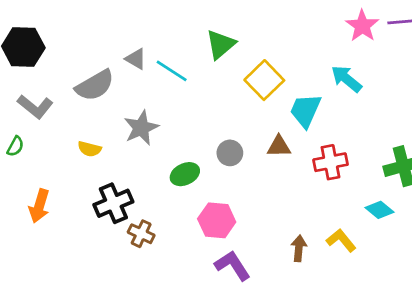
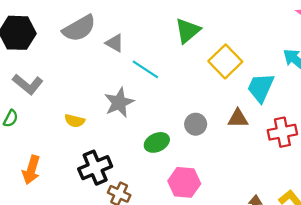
cyan line: (172, 71) -> (145, 69), moved
gray semicircle: (95, 85) -> (79, 28), moved

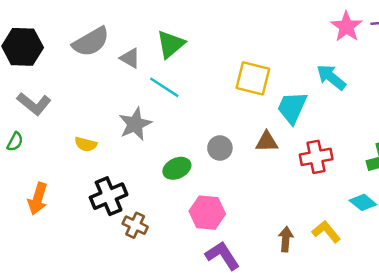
green triangle: (188, 31) -> (171, 44), moved
yellow square: (225, 61) -> (253, 78), turned -32

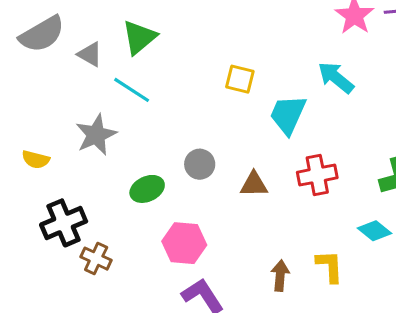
yellow square: (253, 78) -> (240, 79), size x0.7
brown triangle: (267, 142) -> (254, 184), moved
yellow L-shape: (326, 232) -> (330, 266), turned 36

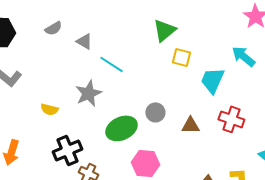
gray semicircle: (42, 34) -> (53, 28), size x0.6
green triangle: (139, 37) -> (164, 30), moved
red cross: (317, 175) -> (231, 119), turned 30
green ellipse: (147, 189) -> (121, 128), size x1.4

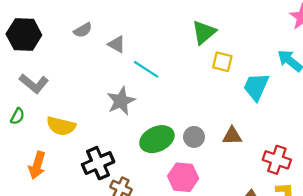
yellow semicircle: (49, 109) -> (61, 126), moved, size x1.5
gray circle: (155, 112) -> (194, 137), moved
red cross: (231, 119) -> (277, 160), moved

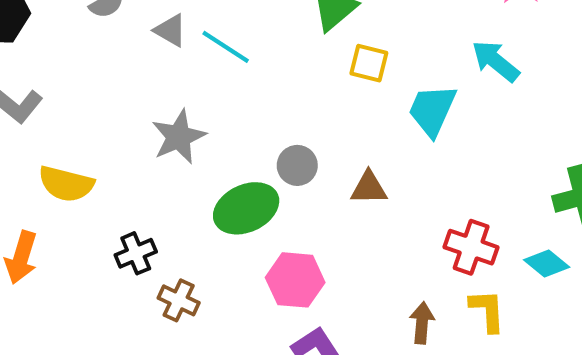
cyan line: (146, 69) -> (226, 47), moved
brown triangle: (232, 136) -> (369, 188), moved
gray circle: (194, 137) -> (297, 165), moved
black cross: (98, 163) -> (136, 253), size x0.7

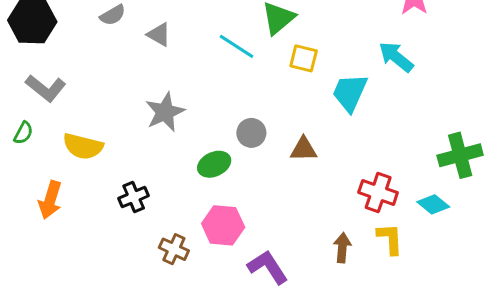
cyan line: (226, 47) -> (236, 46), moved
green ellipse: (246, 208) -> (214, 164), size x0.7
pink hexagon: (295, 280) -> (223, 225), moved
brown cross: (179, 300) -> (174, 249), moved

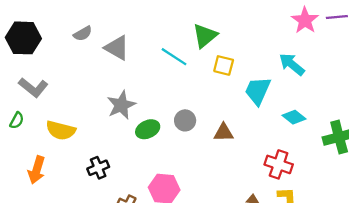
gray triangle: (159, 35) -> (117, 48), size x1.4
green ellipse: (214, 164) -> (148, 129), moved
cyan diamond: (433, 204) -> (294, 117), moved

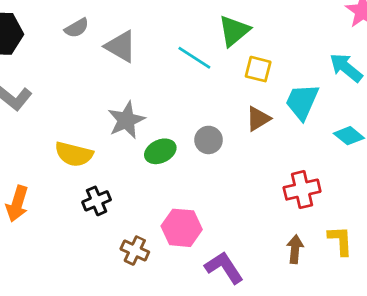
yellow semicircle: (61, 130) -> (74, 154), moved
brown triangle: (224, 133) -> (258, 119), moved, turned -30
red cross: (279, 164) -> (302, 190), moved, turned -32

